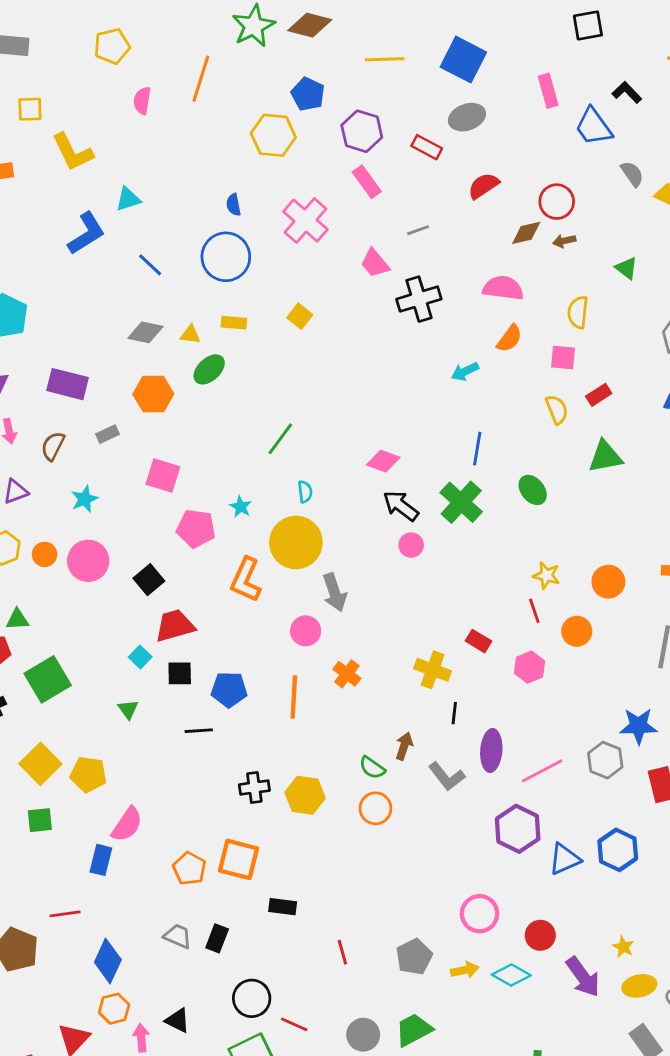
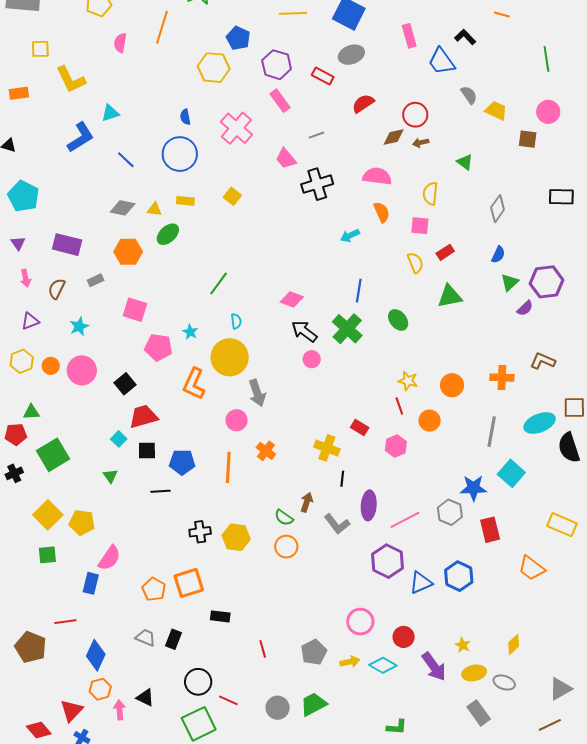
orange semicircle: (509, 339) -> (382, 212), turned -60
orange square: (238, 859) -> (189, 583), turned -32

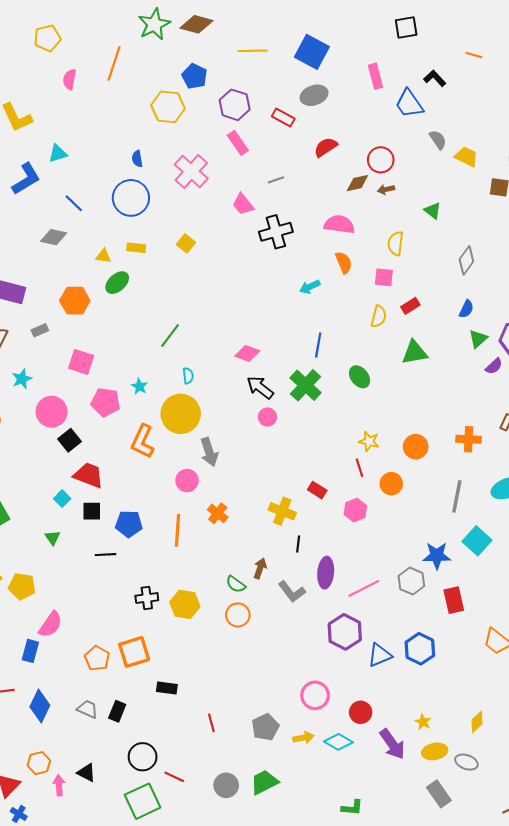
gray diamond: (123, 208) -> (54, 237), moved
yellow semicircle: (415, 263) -> (379, 316), turned 35
pink circle: (82, 370) -> (52, 412), moved
red trapezoid: (143, 417) -> (89, 475), turned 36
blue diamond: (96, 655) -> (40, 706), moved

